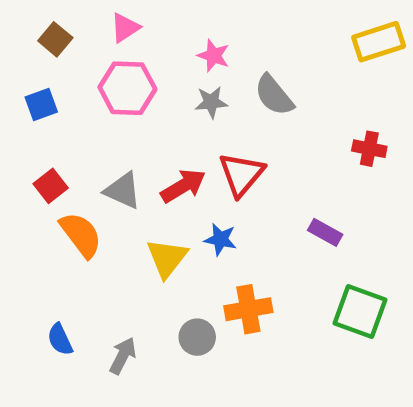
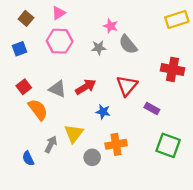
pink star: (213, 56) -> (111, 26), moved
red cross: (369, 149) -> (172, 69), size x1.5
red triangle: (241, 174) -> (127, 86), moved
yellow triangle: (167, 258) -> (74, 133), moved
gray arrow: (123, 356) -> (51, 144), moved

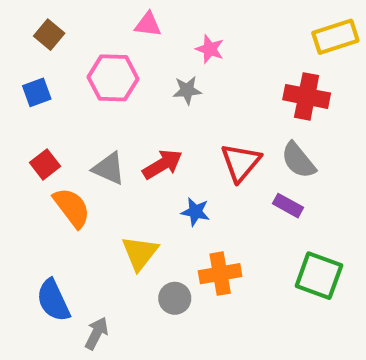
pink triangle: (59, 13) -> (148, 24), moved, turned 40
gray semicircle: (128, 44) -> (298, 160), moved
red cross: (172, 69) -> (307, 96), moved
gray arrow: (51, 144) -> (96, 333), moved
blue semicircle: (28, 158) -> (53, 300), size x1.5

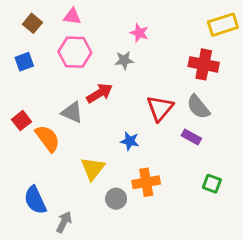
pink triangle: (148, 24) -> (72, 16), moved
red square: (45, 164) -> (21, 121), moved
red arrow: (162, 164) -> (100, 93), moved
green square: (319, 276) -> (212, 184), size x0.6

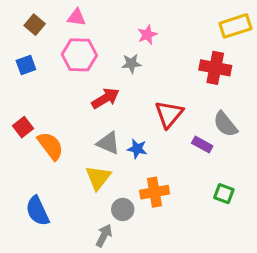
pink star: (139, 33) -> (147, 35), turned 30
gray semicircle: (198, 107) -> (225, 124), moved
gray triangle: (72, 112) -> (108, 143), moved
gray arrow: (64, 222) -> (104, 236), moved

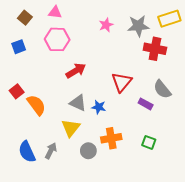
gray star: (131, 64) -> (138, 26), moved, size x1.5
green square: (224, 194) -> (149, 142), moved
gray arrow: (104, 236) -> (51, 151), moved

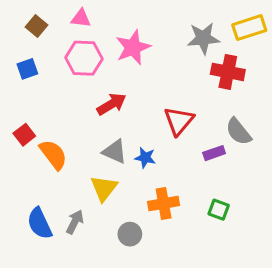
pink star: (106, 25) -> (133, 47), moved, size x1.6
purple rectangle: (146, 104) -> (214, 153), turned -48
gray circle: (88, 151) -> (130, 234), moved

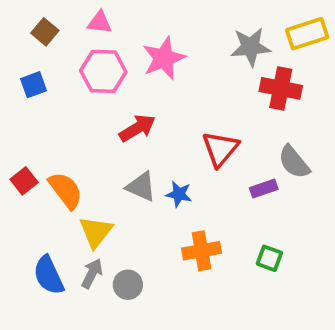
red square: (24, 135) -> (24, 181), moved
yellow triangle: (104, 188) -> (96, 232), moved
gray circle: (130, 234) -> (128, 285), moved

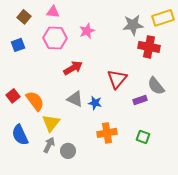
pink star: (164, 58) -> (87, 31), size x0.7
blue semicircle: (49, 275) -> (20, 135), moved

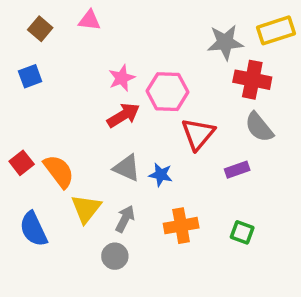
pink star: (87, 31) -> (122, 78), moved
pink hexagon: (55, 38) -> (167, 92), moved
gray semicircle: (156, 86) -> (259, 127), moved
gray arrow: (49, 145) -> (125, 219), moved

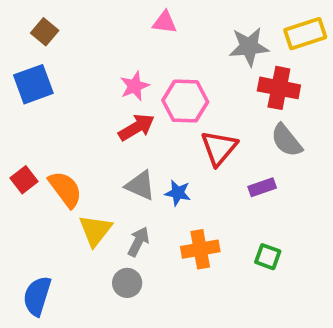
pink triangle: (89, 20) -> (165, 22), moved
blue square: (30, 76) -> (33, 84), size x1.5
blue semicircle: (33, 229) -> (37, 296), moved, turned 42

